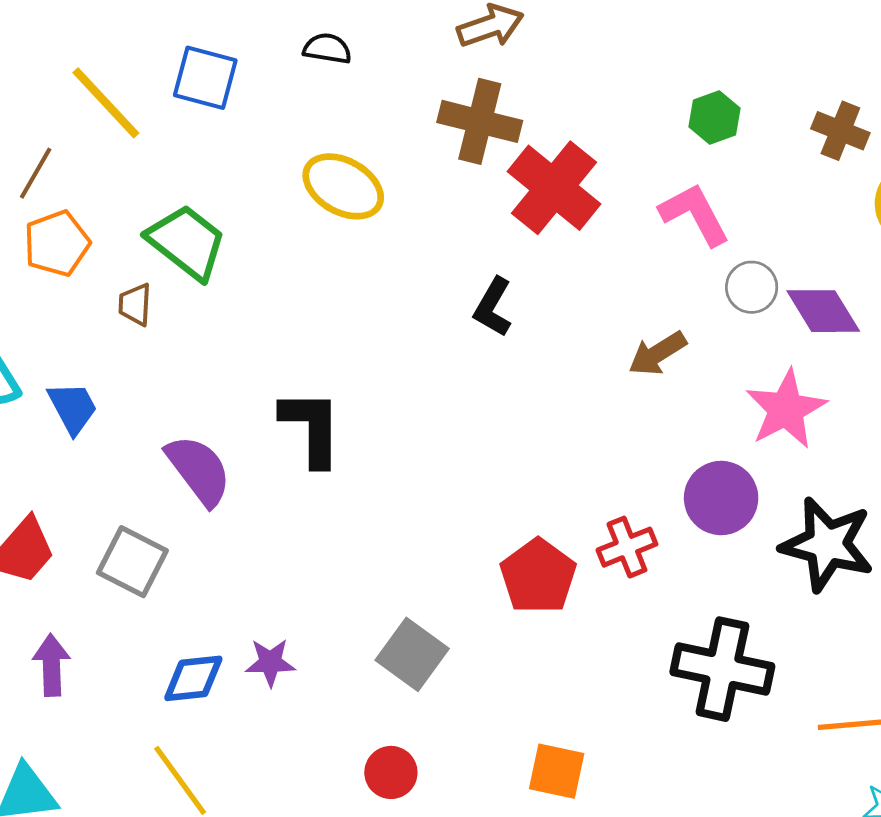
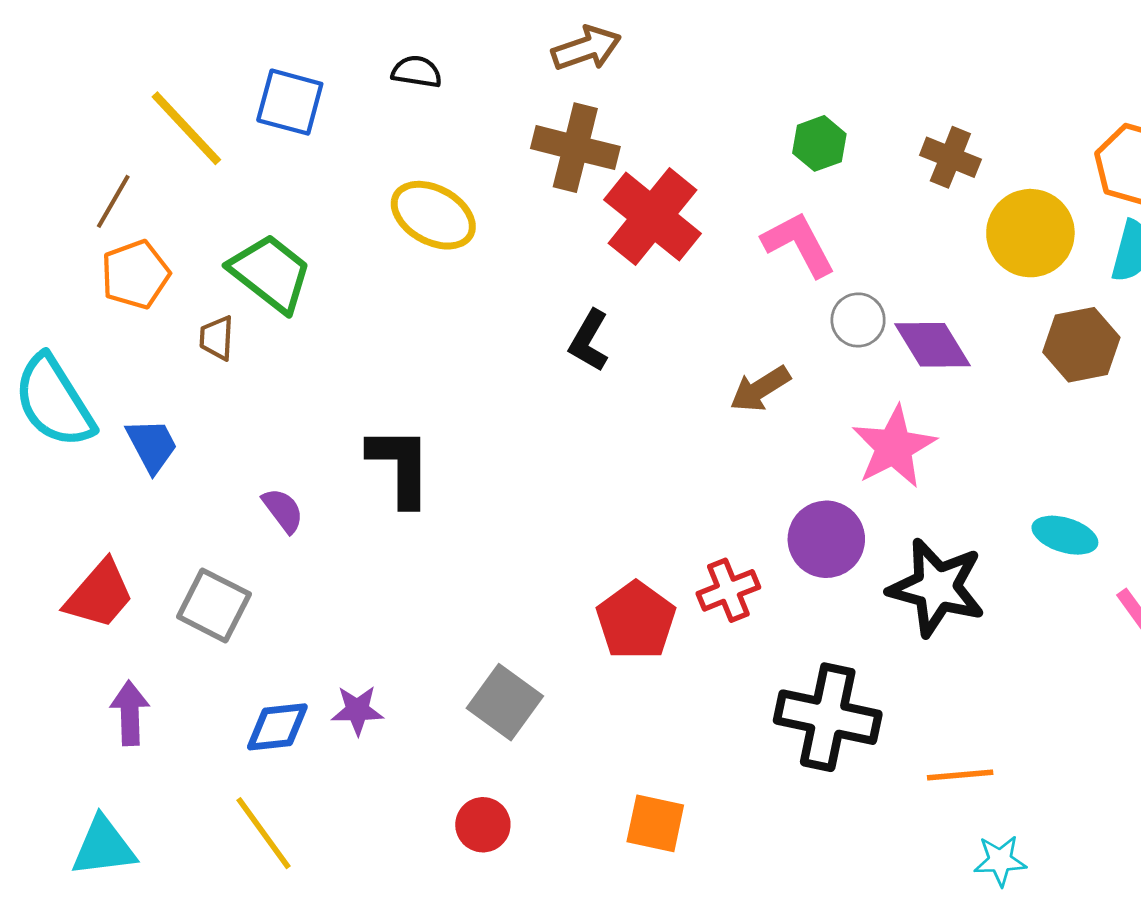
purple semicircle: (199, 470) -> (283, 510), size x0.6

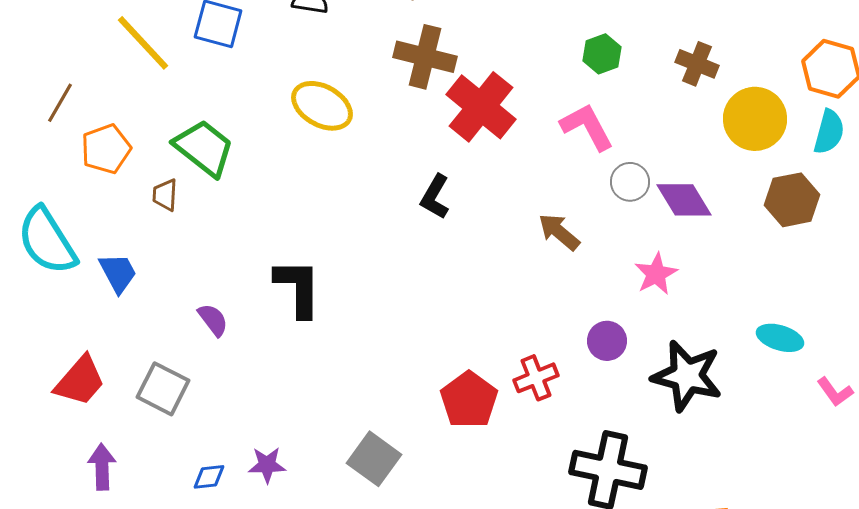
brown line: (113, 201) -> (60, 103), moved
brown arrow: (760, 389) -> (559, 232), turned 72
pink star: (894, 447) -> (656, 274), size x0.7
purple circle: (826, 539) -> (607, 341), size x0.7
blue diamond: (277, 727) -> (209, 477), size x0.7

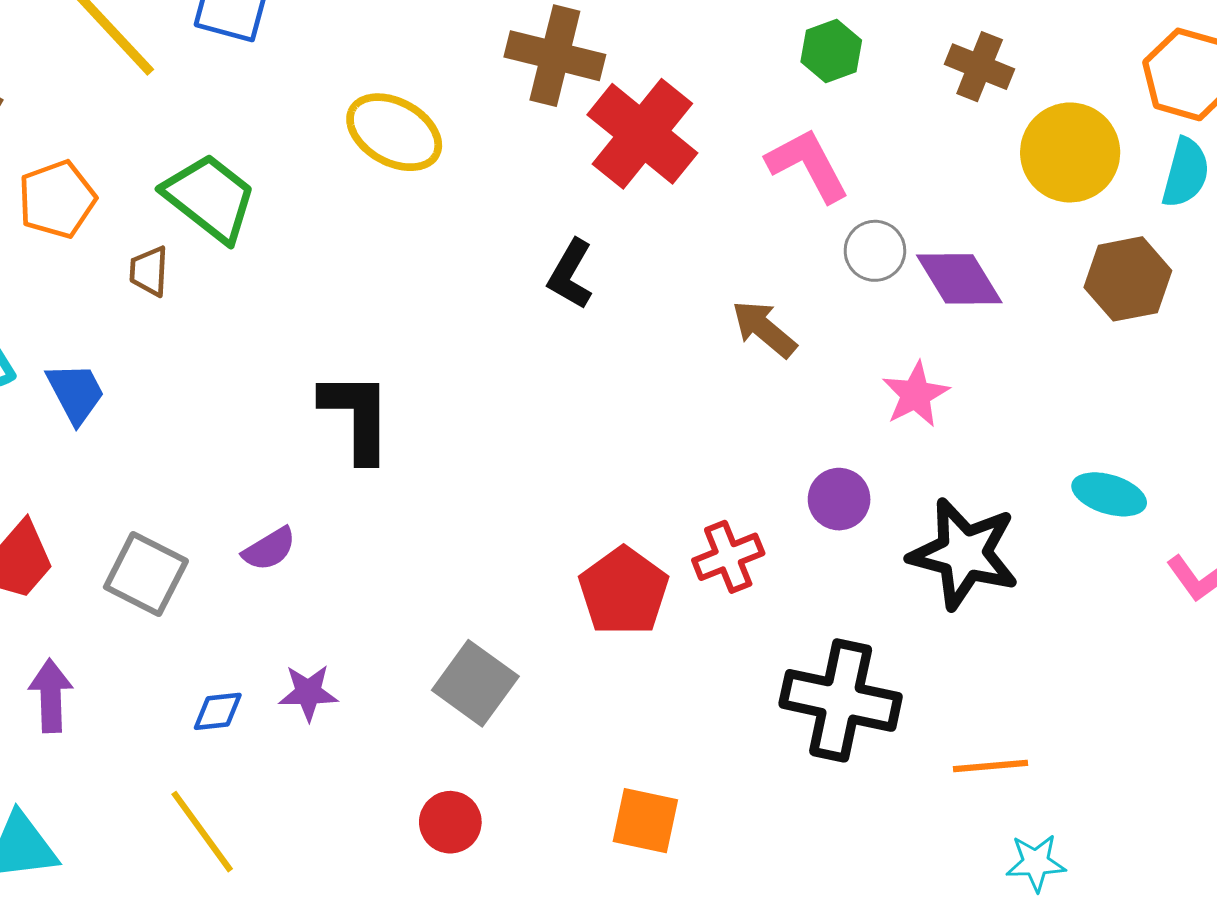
purple semicircle: (213, 320) -> (269, 549), moved, turned 96

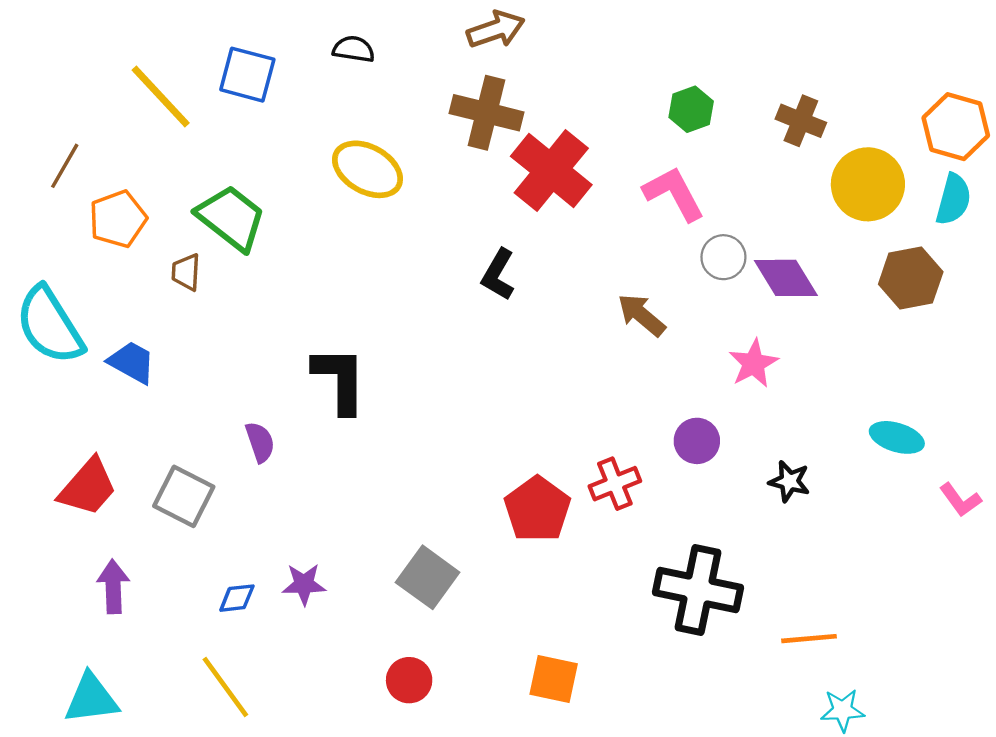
blue trapezoid: (76, 393) -> (132, 362), turned -33
purple semicircle: (269, 549) -> (260, 442), moved, turned -78
black star: (964, 554) -> (789, 481), size x0.5

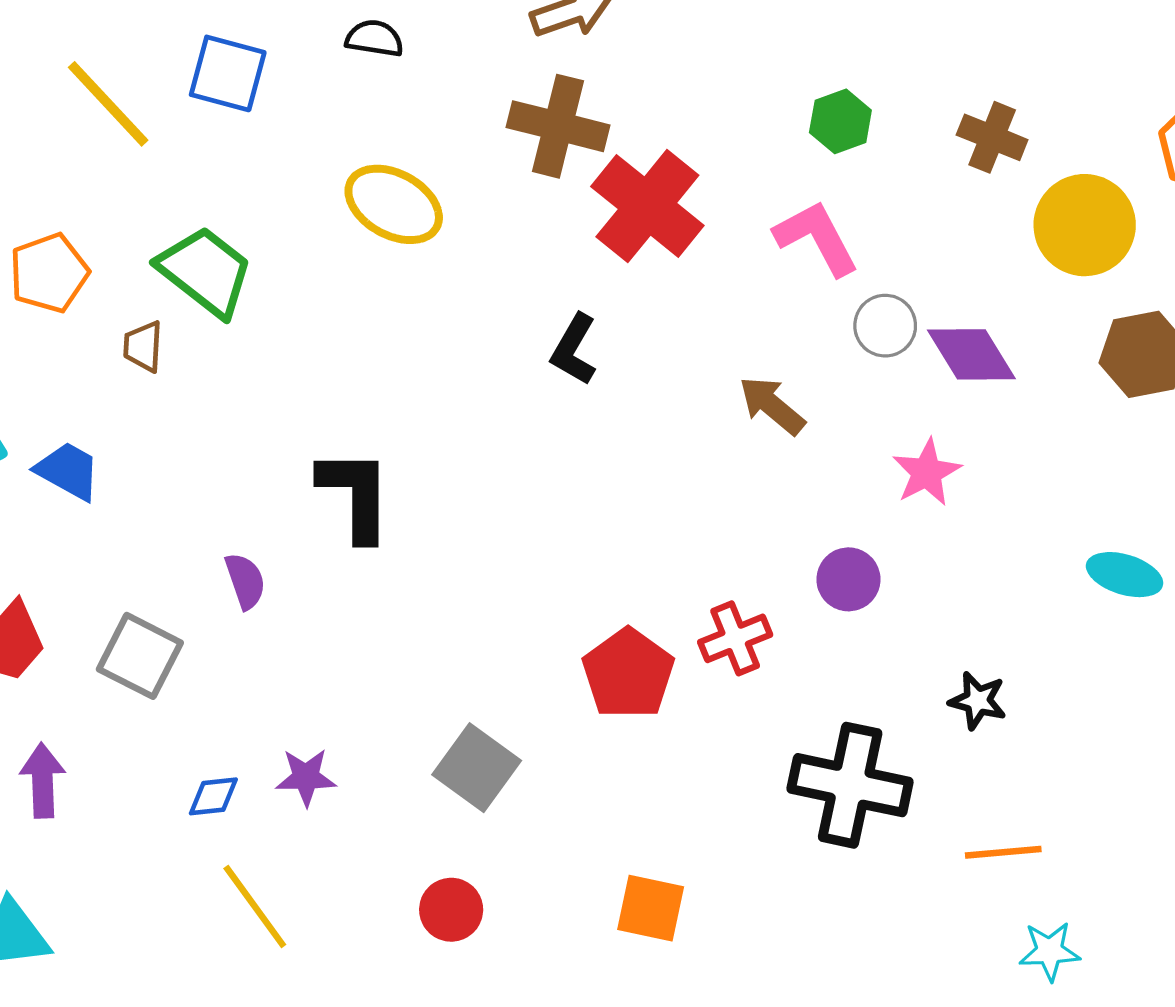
black star: (789, 481) -> (978, 701), moved
yellow line: (225, 687) -> (255, 907), moved

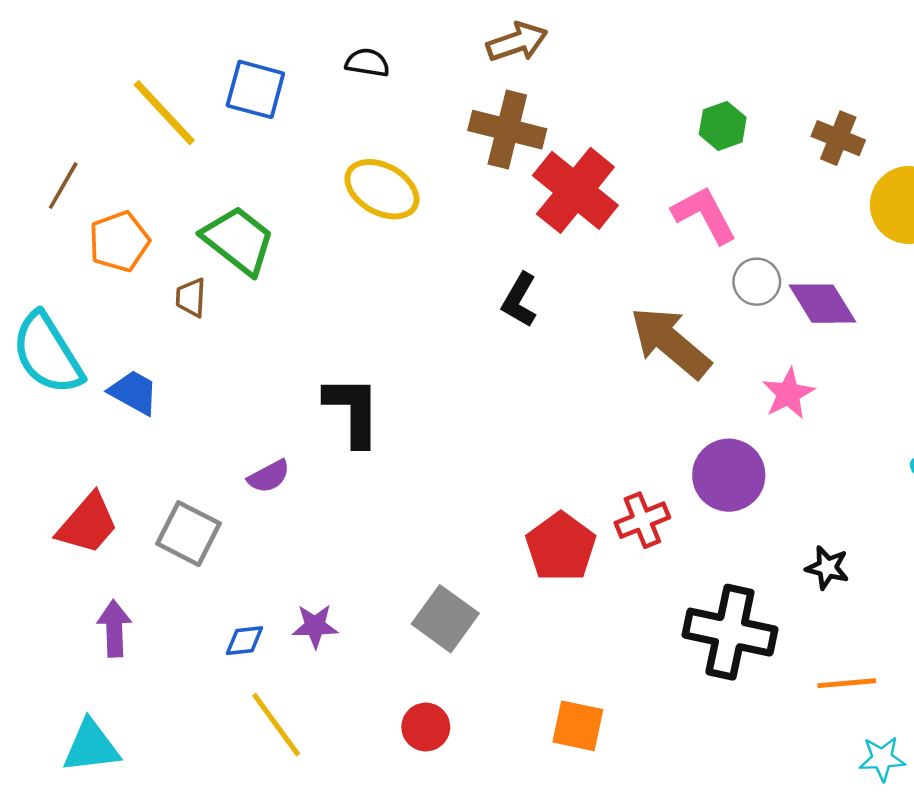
brown arrow: (772, 405) -> (670, 343), size x1.6
purple circle: (848, 579) -> (729, 475), size x1.5
purple semicircle: (245, 581) -> (269, 476), turned 81

